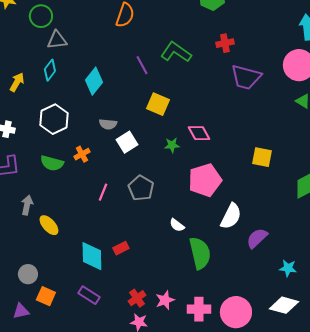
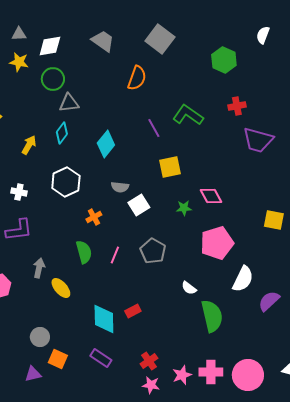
yellow square: (158, 104) -> (170, 167), turned -35
green semicircle: (52, 163) -> (84, 252), moved, turned -120
pink star: (165, 300) -> (182, 375), moved

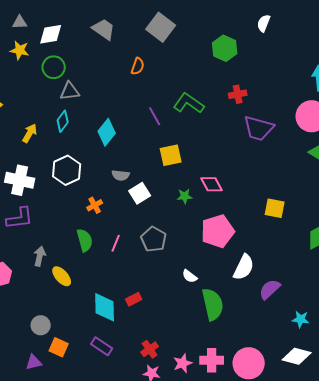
orange semicircle: (137, 78) -> (138, 66), size x0.7
white cross: (19, 192) -> (20, 180), size x1.8

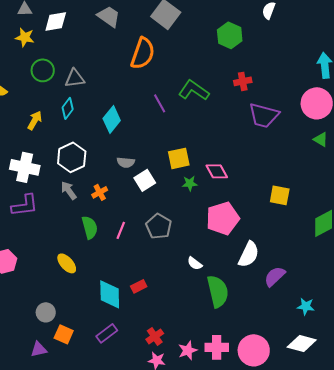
orange semicircle: (138, 66) -> (143, 53), size x1.8
green circle: (54, 67) -> (43, 70), moved
yellow square: (171, 155) -> (179, 158), moved
gray arrow: (40, 256) -> (69, 190), moved, turned -48
purple rectangle: (102, 346) -> (107, 333), turned -70

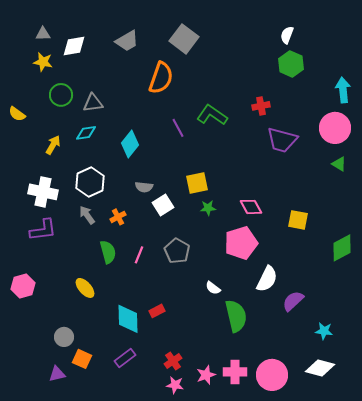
gray trapezoid: (109, 16) -> (127, 41), turned 115
green hexagon: (230, 35) -> (291, 64), moved
cyan diamond: (68, 108) -> (86, 133), turned 45
pink diamond: (217, 171) -> (251, 207), moved

